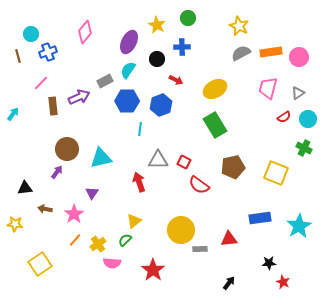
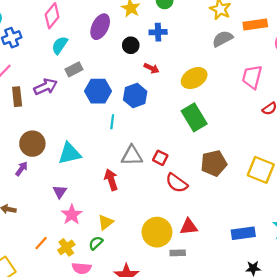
orange rectangle: (271, 52) -> (255, 24), moved
cyan semicircle: (128, 70) -> (60, 45), moved
pink star: (74, 214) -> (72, 215), moved
blue rectangle: (260, 218) -> (243, 233), moved
red triangle: (229, 239) -> (189, 227), moved

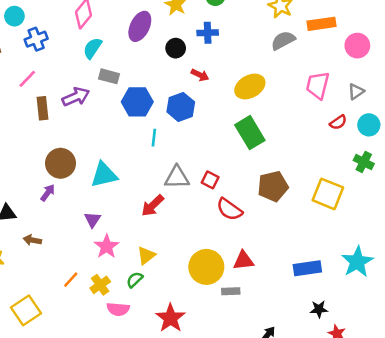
gray rectangle: (74, 69) -> (109, 76), turned 42
red arrow: (111, 180) -> (153, 205), turned -115

